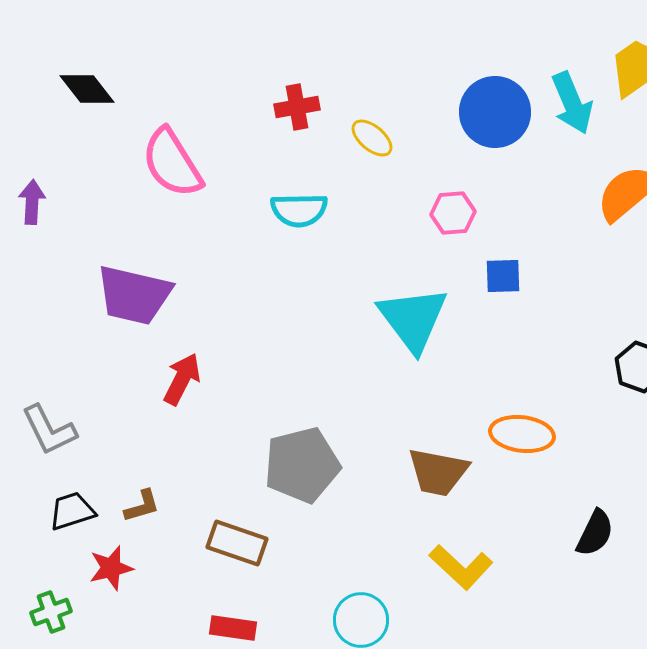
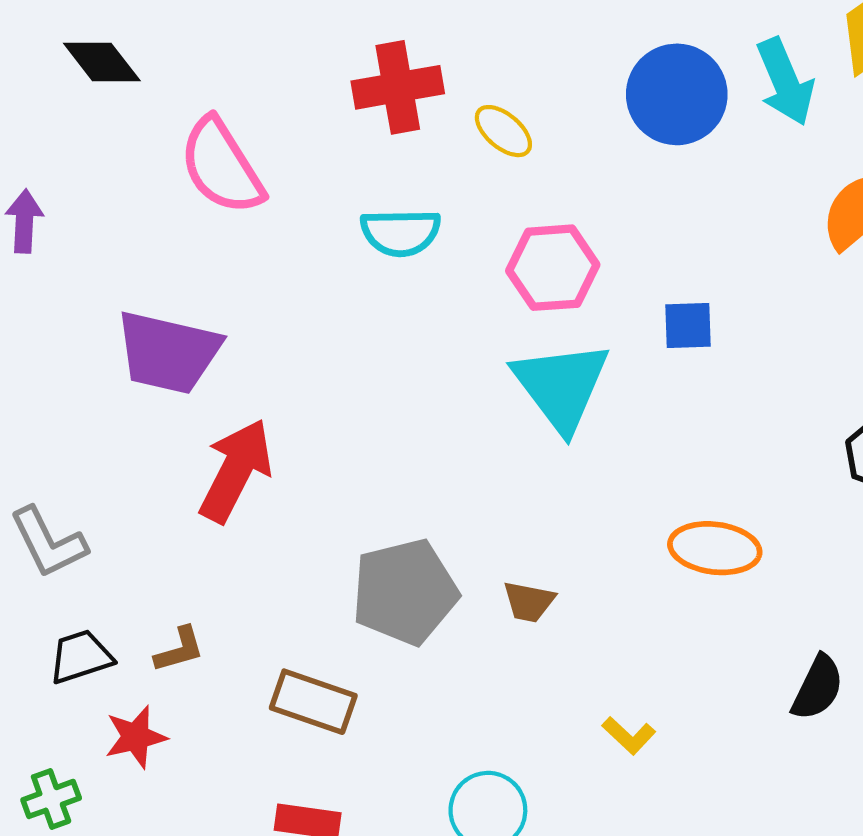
red cross: (297, 107) -> (398, 87), size x1.4
pink hexagon: (453, 213) -> (553, 268), moved, size x1.4
red arrow: (182, 379) -> (236, 471), size x1.4
brown trapezoid: (438, 472) -> (529, 602), moved, size x0.6
yellow L-shape: (461, 567) -> (629, 736), size x0.6

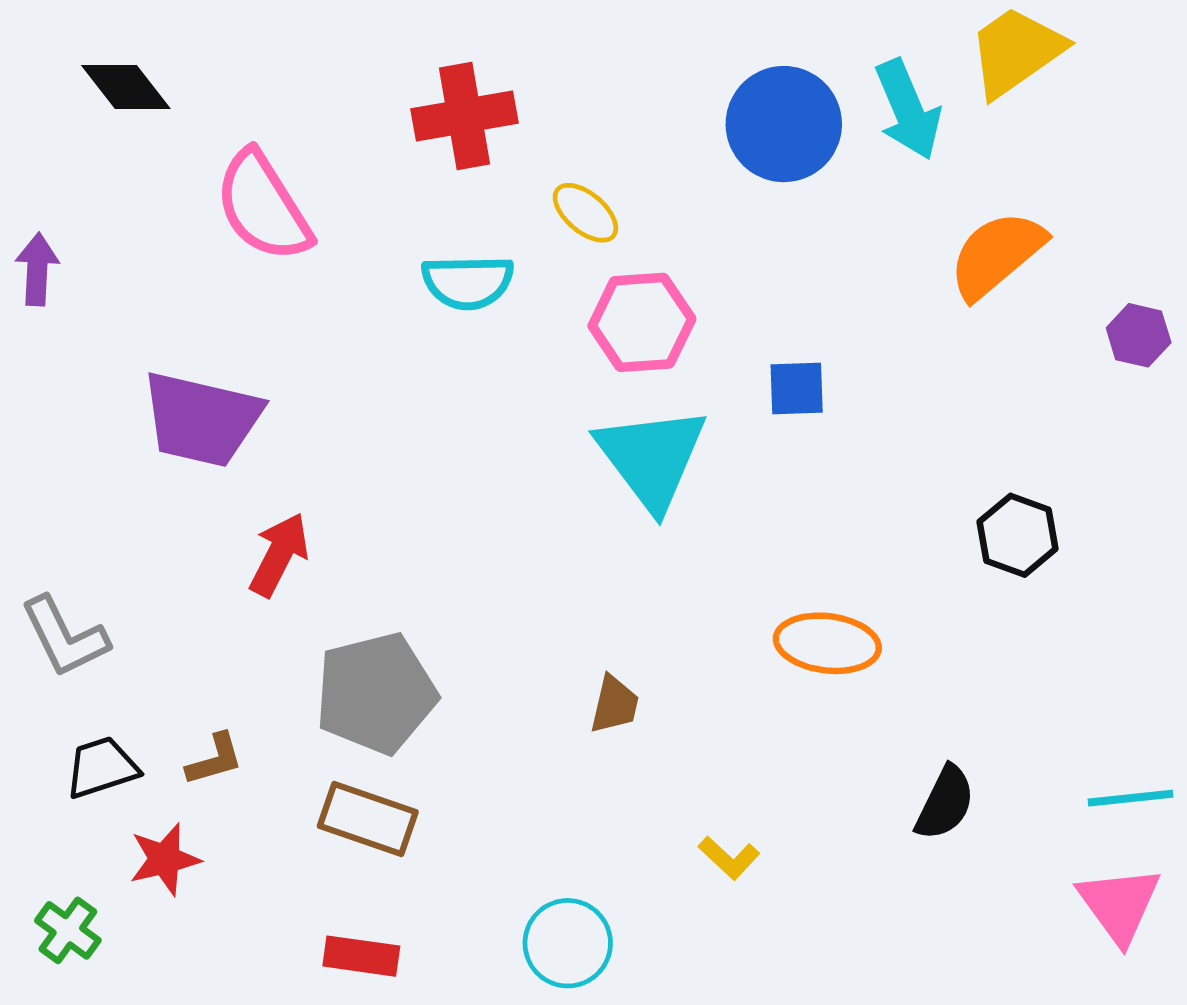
yellow ellipse: (503, 131) -> (585, 213), moved
red arrow: (236, 471) -> (279, 555), size x0.7
gray pentagon: (405, 592) -> (376, 693), moved
brown trapezoid: (529, 602) -> (614, 705), turned -88
green cross: (51, 799) -> (68, 930), turned -34

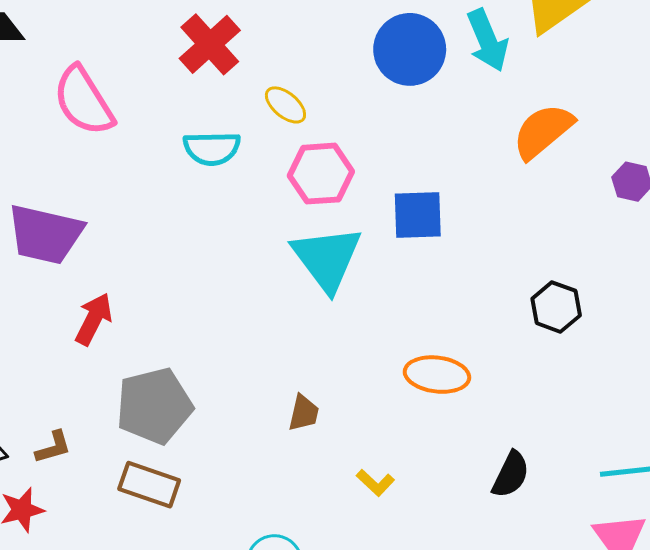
red cross: (465, 116) -> (210, 44), turned -32
blue square: (797, 388) -> (418, 215), size x1.4
yellow L-shape: (729, 858) -> (375, 483), moved

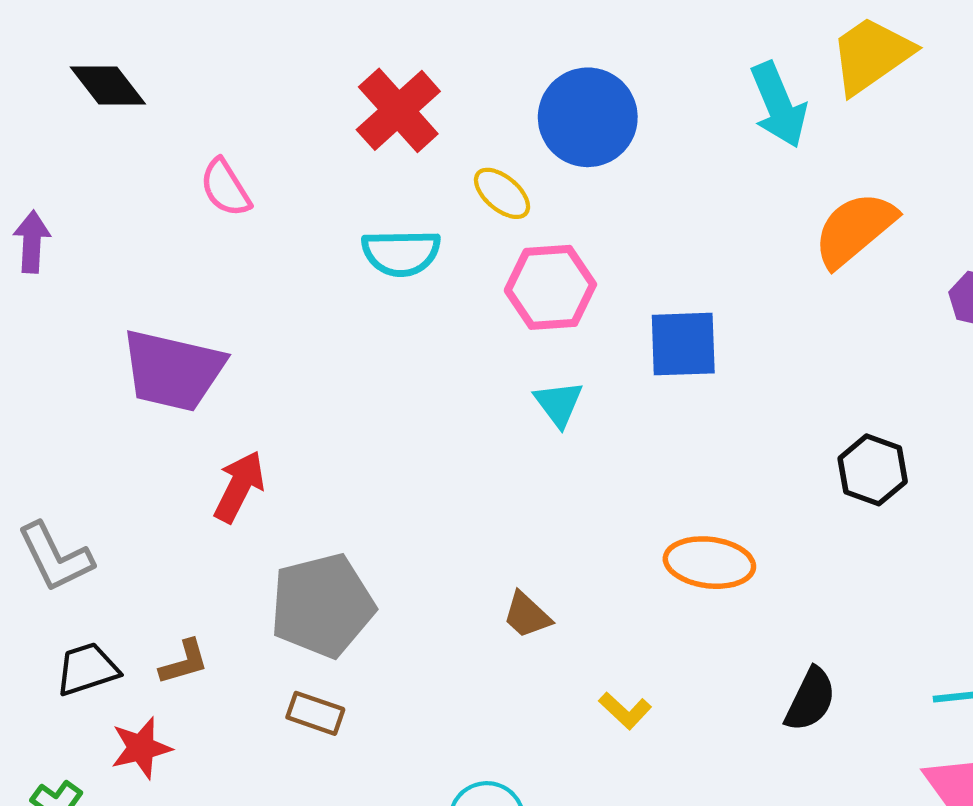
blue circle: (410, 49) -> (588, 117), moved
pink semicircle: (84, 101) -> (225, 188), size x0.6
cyan triangle: (327, 258) -> (559, 404), size x0.5
brown trapezoid: (304, 413) -> (527, 615), turned 120
brown rectangle: (149, 485) -> (315, 713), size x0.7

